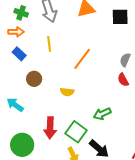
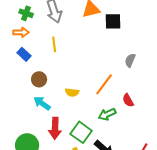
black square: (120, 17) -> (113, 21), moved
orange line: (82, 59) -> (104, 84), moved
red semicircle: (123, 80) -> (128, 100), moved
cyan arrow: (15, 105) -> (42, 103), moved

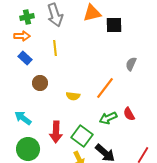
green cross: (26, 13) -> (27, 17), turned -32
red semicircle: (128, 100) -> (129, 114), moved
cyan arrow: (42, 103) -> (23, 118), moved

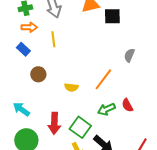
orange arrow: (22, 36) -> (29, 27), moved

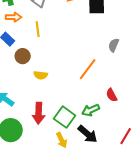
brown circle: (38, 74) -> (23, 56), moved
yellow semicircle: (71, 87) -> (41, 75), moved
green arrow: (106, 109) -> (91, 110), moved

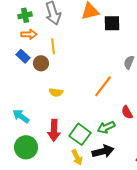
brown circle: (23, 56) -> (41, 63), moved
black arrow: (88, 134) -> (103, 151), turned -55

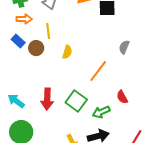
yellow semicircle: (56, 92) -> (67, 52), moved, turned -80
red arrow: (54, 130) -> (47, 99), moved
green square: (80, 134) -> (76, 101), moved

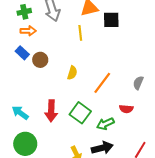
yellow line: (48, 31) -> (80, 33), moved
gray semicircle: (124, 47) -> (138, 83), moved
yellow semicircle: (67, 52) -> (72, 73), moved
red semicircle: (122, 97) -> (126, 109), turned -56

